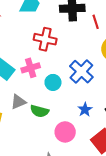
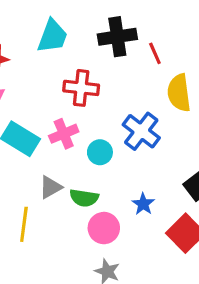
blue star: (85, 110) -> (143, 204), moved
pink circle: (65, 132) -> (104, 228), moved

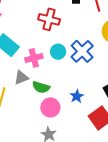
pink cross: (64, 134) -> (34, 58), moved
cyan circle: (100, 152) -> (58, 52), moved

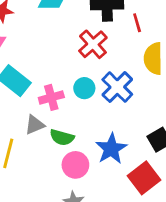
red cross: (49, 19) -> (93, 44), moved, turned 35
blue star: (77, 96) -> (111, 149), size x1.6

